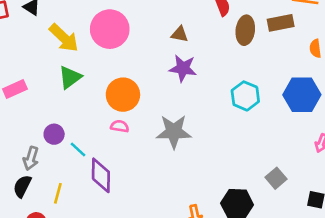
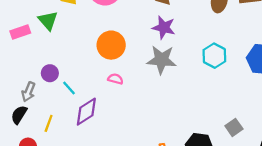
green triangle: (70, 77) -> (48, 21), moved, turned -40
pink semicircle: (120, 126) -> (115, 79), moved
gray star: (174, 132) -> (162, 60), moved
purple diamond: (101, 175) -> (86, 112), turned 52

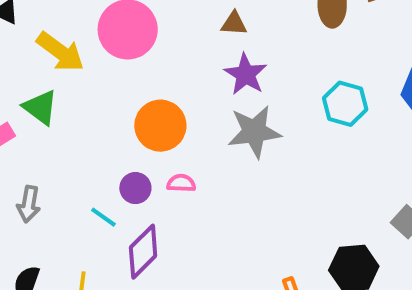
purple star: (164, 27) -> (246, 74), turned 30
purple circle: (50, 73) -> (135, 188), moved
gray arrow: (28, 92) -> (29, 204), moved

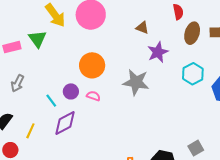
purple star: (246, 74) -> (158, 52), moved
cyan hexagon: (345, 104) -> (193, 74), moved

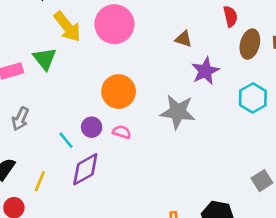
gray square: (196, 148) -> (262, 181), moved

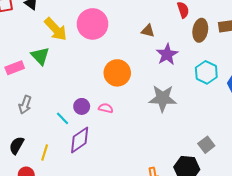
orange circle: (119, 92) -> (117, 73), moved
gray star: (178, 112) -> (163, 98), moved
gray square: (262, 181) -> (206, 145), moved

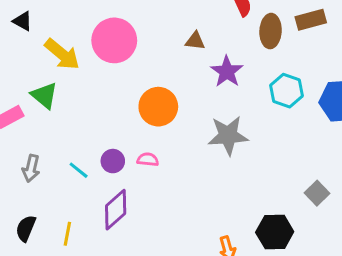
cyan line: (62, 118) -> (79, 170), moved
gray square: (206, 145) -> (317, 193), moved

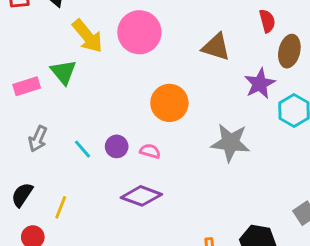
brown triangle: (195, 41) -> (216, 47), size x1.5
purple star: (227, 72) -> (260, 84), moved
purple diamond: (116, 210) -> (141, 196), moved, turned 51

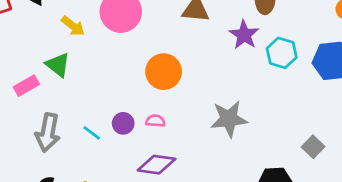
yellow arrow: (87, 36) -> (73, 26), size x0.7
gray arrow: (38, 139) -> (48, 133), size x1.5
gray star: (230, 143) -> (229, 119), moved

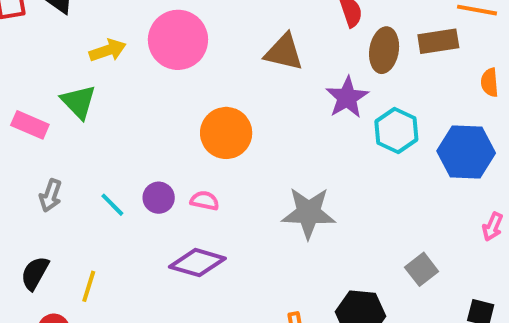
yellow arrow: (73, 26) -> (108, 50), turned -65
pink rectangle: (26, 86) -> (30, 125), turned 45
gray arrow: (48, 133) -> (51, 195), size x0.6

